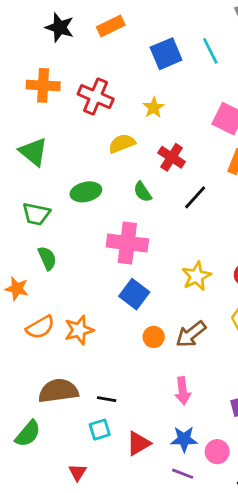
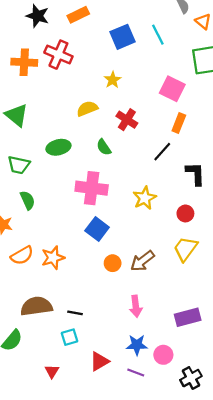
red cross: (96, 97) -> (58, 55), moved
black line: (195, 197) -> (162, 152), moved
yellow star: (196, 276) -> (145, 198), moved
red triangle: (138, 443) -> (99, 361), moved

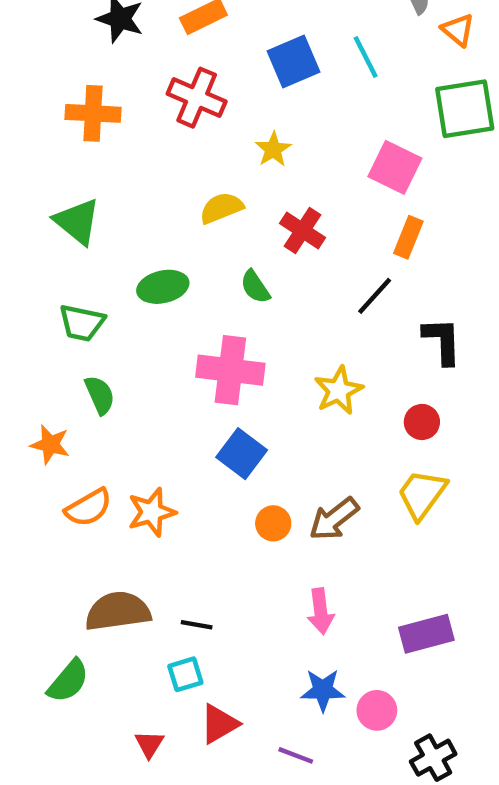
red cross: (58, 55) -> (197, 98), moved
red triangle: (99, 361) -> (219, 724), moved
purple line: (136, 372) -> (296, 755), moved

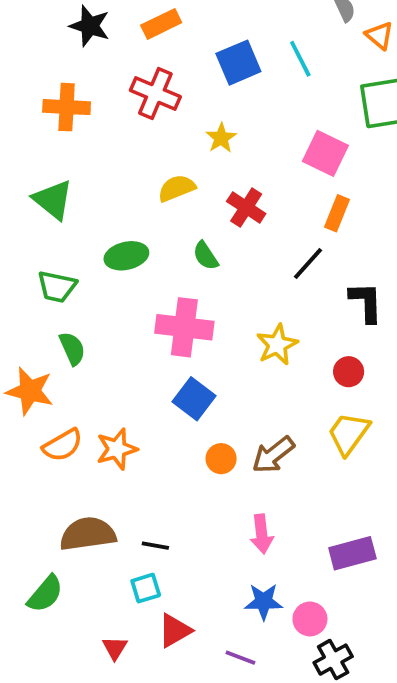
orange star: (50, 445) -> (30, 391), size x1.4
black cross: (433, 758) -> (333, 660), moved

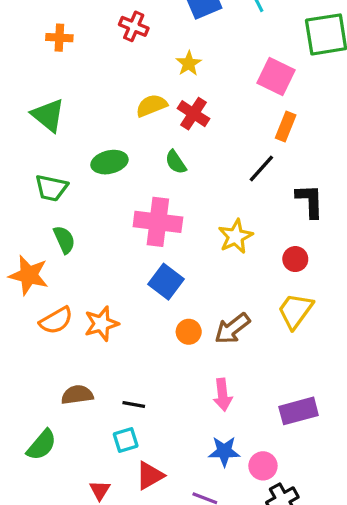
red cross: (155, 94) -> (134, 26), size x0.7
orange cross: (67, 107) -> (59, 38), size x0.7
red cross: (246, 207) -> (194, 114), moved
brown semicircle: (88, 534) -> (77, 395), size x0.7

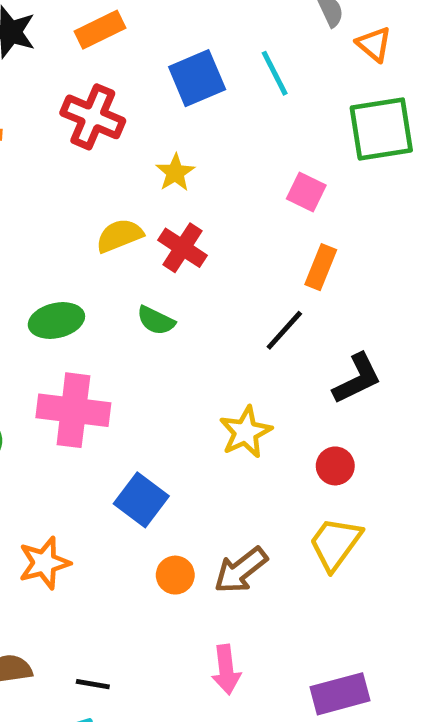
red cross: (134, 26) -> (93, 117), size x1.4
pink square: (276, 76) -> (306, 192), size x0.7
green semicircle: (176, 162) -> (156, 320), turned -30
black L-shape: (310, 201) -> (357, 379), turned 66
pink cross: (158, 222) -> (73, 410), moved

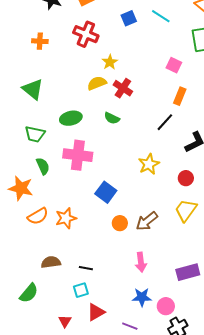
cyan line: (275, 73) -> (161, 16), turned -30
blue square: (197, 78) -> (129, 18), size x0.7
yellow star: (175, 173) -> (110, 62), moved

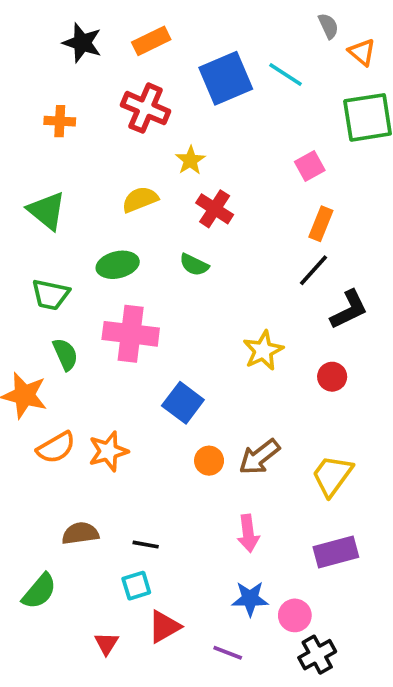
blue square: (129, 18) -> (226, 78), size x1.8
pink square: (174, 65) -> (310, 166), turned 35
yellow semicircle: (97, 83) -> (140, 199), moved
black line: (165, 122) -> (313, 270), moved
yellow trapezoid: (186, 210) -> (332, 476), moved

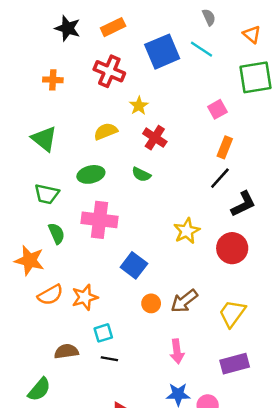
gray semicircle: (328, 26) -> (209, 17), moved
red circle: (332, 377) -> (232, 248), size x1.6
cyan square: (136, 586) -> (103, 333), moved

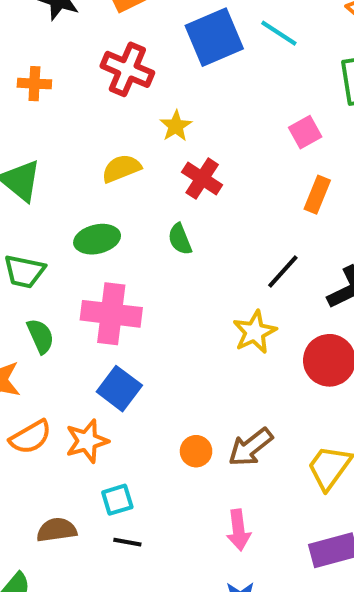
green semicircle: (141, 174) -> (180, 239), turned 42
black line: (220, 178) -> (283, 271), moved
blue square: (134, 265) -> (119, 389), moved

